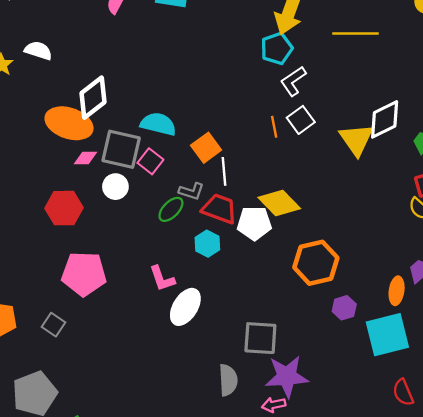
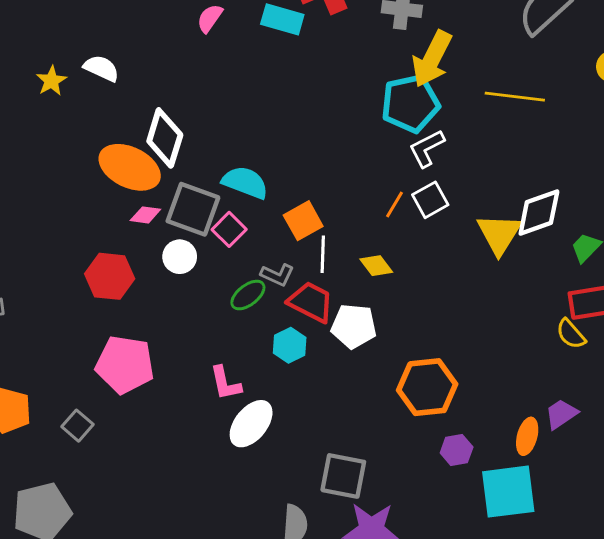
cyan pentagon: (277, 49) -> (410, 104), size x1.4
white diamond: (93, 98) -> (165, 138), turned -42
orange line: (274, 127) -> (395, 204), turned 35
yellow diamond: (279, 203) -> (376, 266), moved, size x0.6

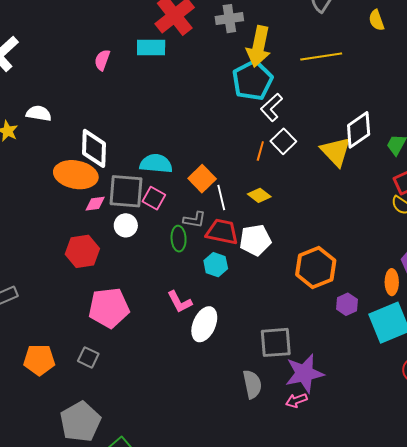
green ellipse: (248, 295) -> (179, 239), turned -40

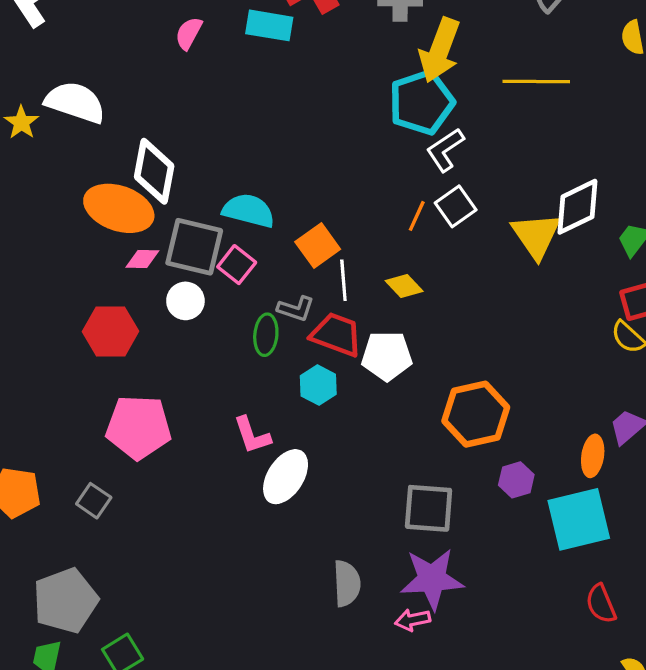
white semicircle: (39, 113) -> (75, 102), size x1.5
gray square: (276, 342) -> (429, 508), moved

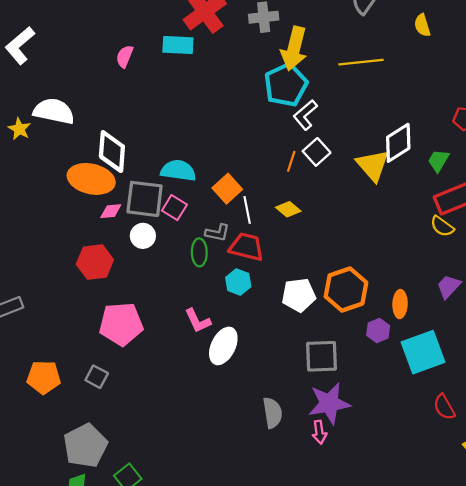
white pentagon: (387, 356) -> (299, 295), moved
orange ellipse: (593, 456) -> (400, 304), moved
pink arrow: (413, 620) -> (319, 432), turned -80

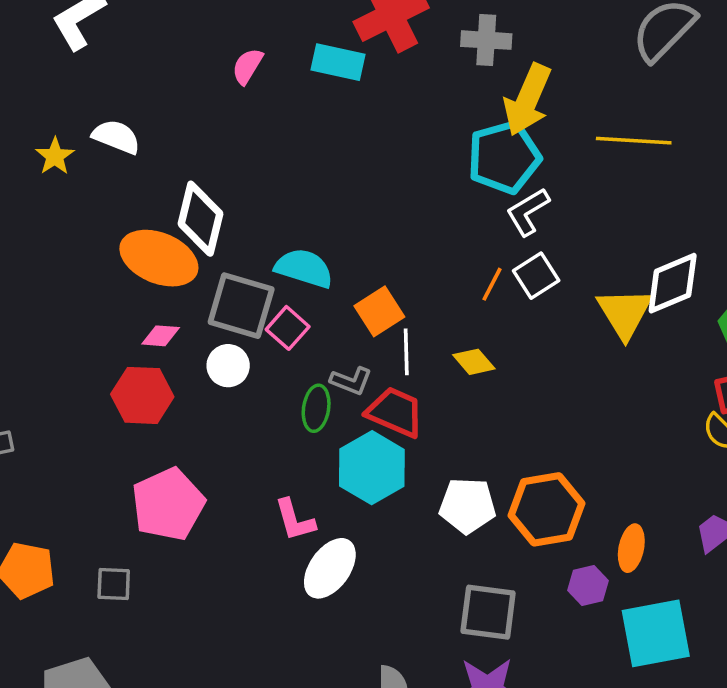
white semicircle: (54, 111) -> (116, 137), size x0.7
pink diamond: (111, 211) -> (161, 336), moved
cyan hexagon: (238, 282) -> (372, 468), size x1.6
pink pentagon: (121, 324) -> (168, 504), turned -30
gray square: (97, 377) -> (114, 584), turned -35

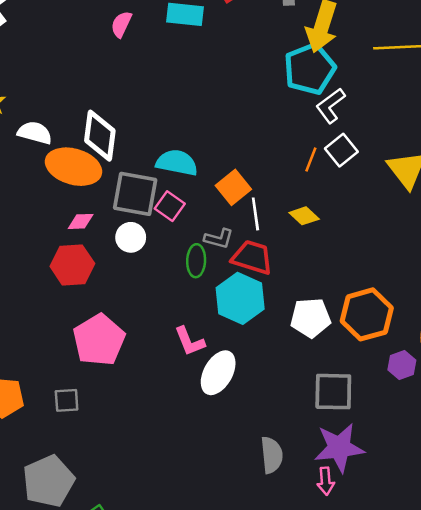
white semicircle: (116, 137) -> (35, 133), moved

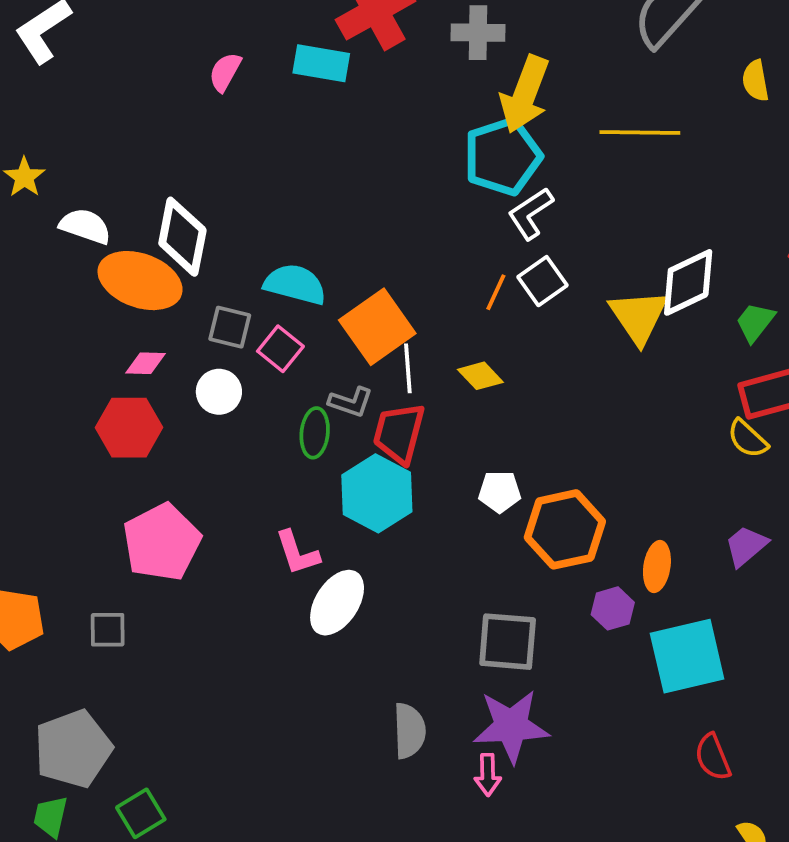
orange square: (233, 187) -> (377, 327), size x1.4
gray square: (135, 194) -> (230, 327), size x0.6
red trapezoid: (252, 257) -> (399, 433), turned -96
white pentagon: (311, 318) -> (500, 492), moved, size x0.7

